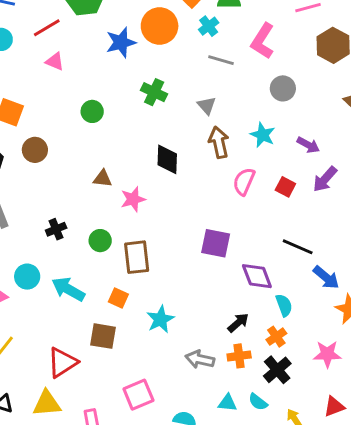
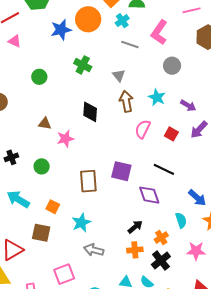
black line: (298, 247) -> (164, 169), moved
brown rectangle: (137, 257) -> (88, 181), moved
cyan semicircle: (284, 305) -> (181, 220), moved
gray arrow: (200, 359) -> (94, 250), moved

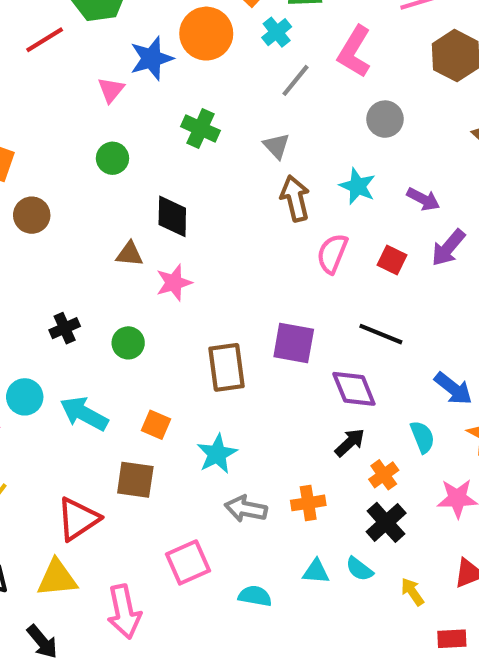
pink triangle: (15, 41) -> (111, 90), moved, turned 48
gray line: (130, 44) -> (295, 80), turned -66
black diamond: (90, 112) -> (172, 216), moved
black arrow: (135, 227) -> (350, 442), moved
orange cross: (135, 250) -> (308, 503), moved

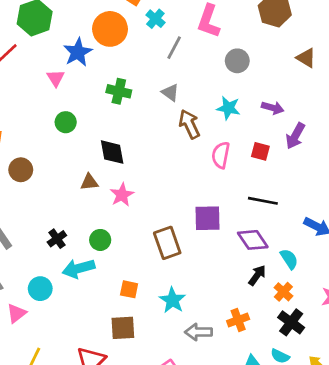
cyan arrow: (84, 414) -> (78, 268), moved, turned -32
cyan semicircle: (422, 437) -> (289, 259), moved

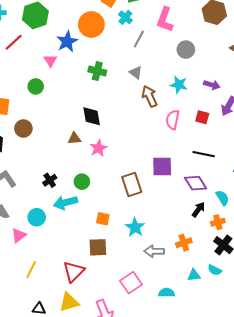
green circle: (66, 122) -> (36, 86), moved
orange cross: (283, 292) -> (218, 222), turned 32

